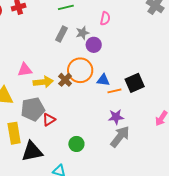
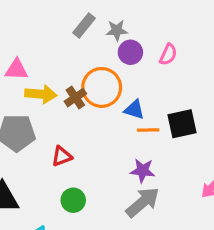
pink semicircle: (105, 19) -> (168, 54), moved
red triangle: (49, 120) -> (62, 156), moved

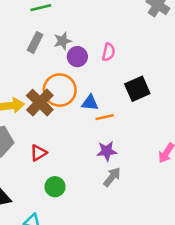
brown cross: (75, 98) -> (40, 103), size x1.5
black square: (182, 124) -> (137, 89), moved
gray arrow: (143, 202) -> (112, 177), size x0.7

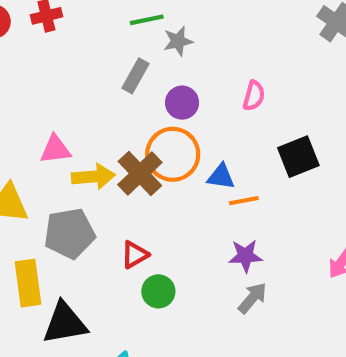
gray star: (63, 41) -> (178, 41), moved
purple circle: (77, 57) -> (182, 103), moved
green circle: (55, 187) -> (158, 291), moved

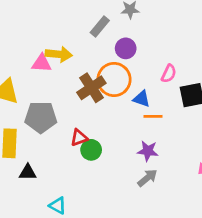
pink semicircle: (254, 96) -> (169, 74), moved
yellow arrow: (93, 177) -> (59, 54), moved
green circle: (158, 291) -> (91, 150), moved
black triangle: (65, 323) -> (28, 172), size x0.6

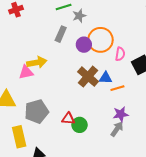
orange circle: (114, 79) -> (100, 40), moved
brown cross: (91, 88) -> (88, 77), moved
red triangle: (79, 138) -> (68, 119), turned 40
gray arrow: (147, 178) -> (117, 129), moved

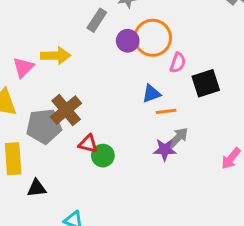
pink triangle: (26, 72) -> (23, 67), moved, turned -42
brown cross: (88, 77) -> (66, 110), moved
blue triangle: (106, 78) -> (151, 94), turned -32
gray arrow: (117, 129) -> (178, 138), moved

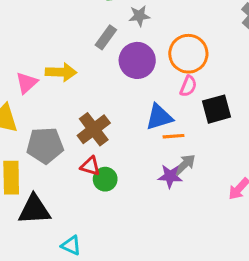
orange circle: (153, 38) -> (188, 54), moved
purple circle: (128, 41) -> (137, 60), size x1.5
blue triangle: (151, 94) -> (159, 117), size x1.4
brown cross: (66, 110) -> (94, 129), moved
black triangle: (37, 188) -> (34, 210), size x1.6

